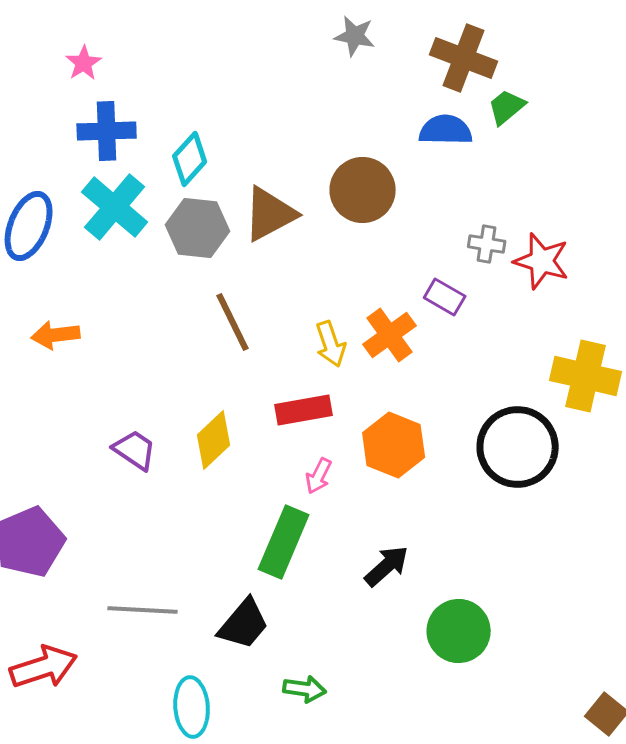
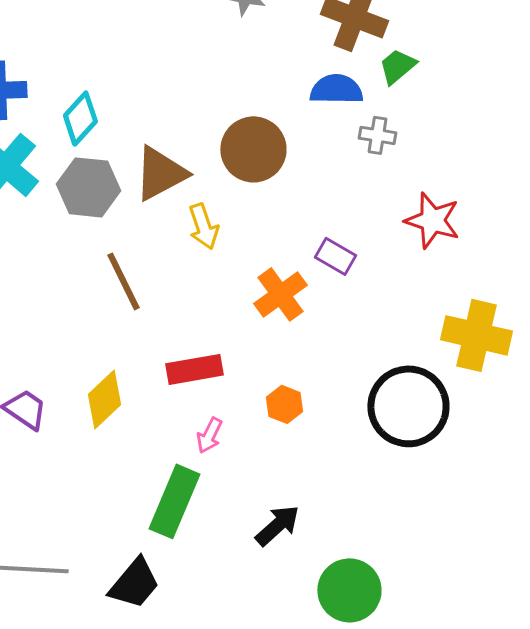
gray cross: (487, 244) -> (377, 135), moved
yellow arrow: (331, 344) -> (203, 226), moved
orange hexagon: (394, 445) -> (284, 404), size x0.6

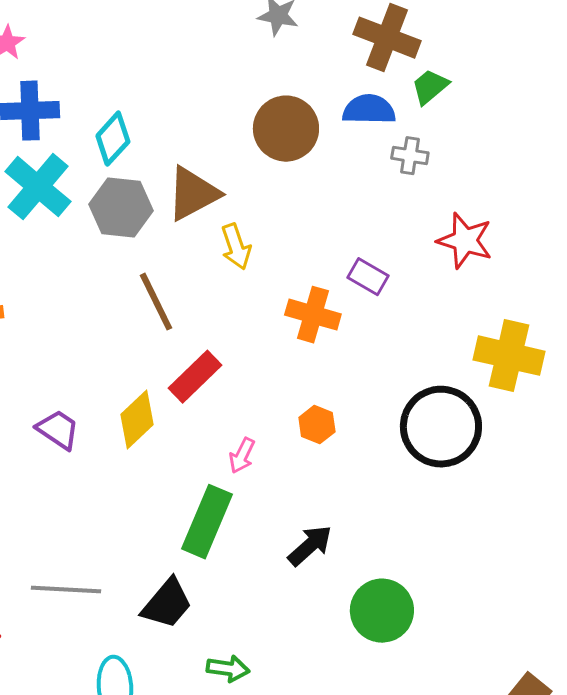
brown circle: (253, 149) -> (286, 129), moved
orange cross: (280, 294) -> (313, 315), turned -38
red rectangle: (194, 369) -> (195, 377), moved, turned -34

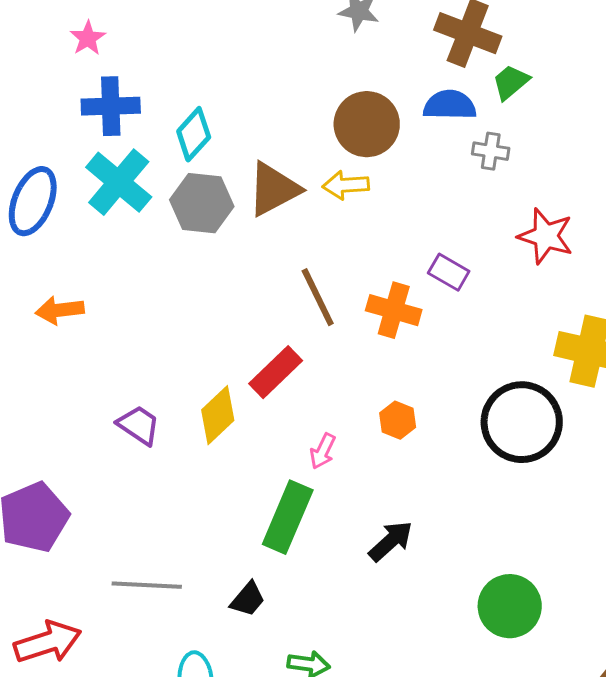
yellow arrow: (236, 247) -> (346, 185), moved, turned 105
brown line: (156, 302) -> (318, 297), moved
black trapezoid: (167, 604) -> (248, 599), size x0.7
green circle: (382, 611) -> (510, 606), moved

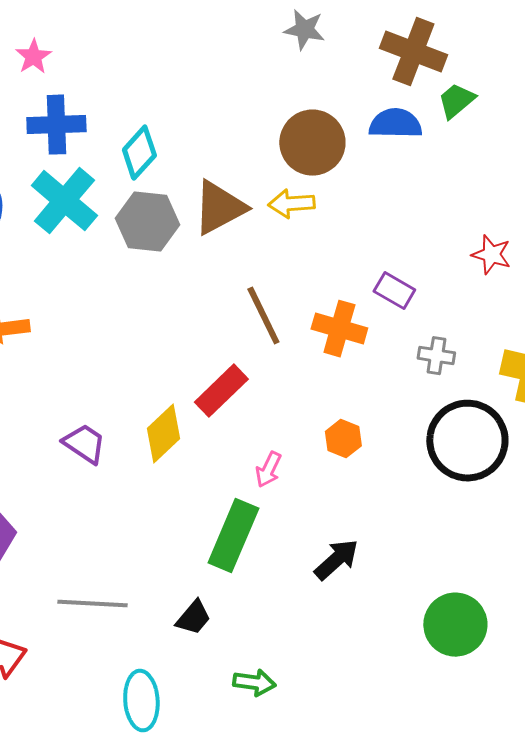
gray cross: (491, 151) -> (436, 356), moved
red star: (546, 236) -> (491, 255), size x0.7

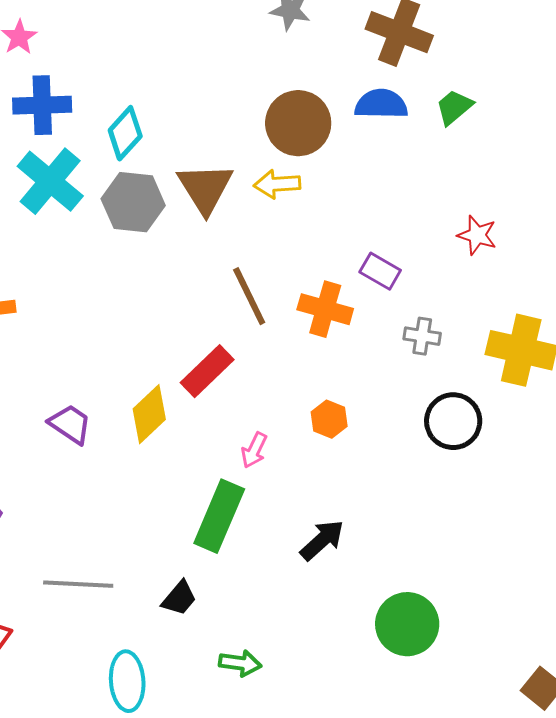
green trapezoid: (456, 101) -> (454, 107), moved
brown triangle: (219, 208) -> (205, 188), turned -34
black circle: (467, 441) -> (453, 421), size x0.7
green circle: (455, 625) -> (407, 624), moved

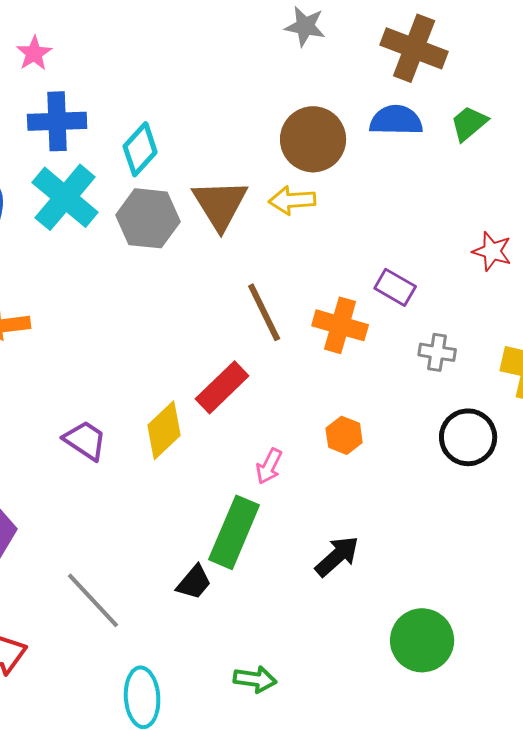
gray line: (78, 584) -> (93, 600), turned 44
black trapezoid: (179, 598) -> (194, 582), moved

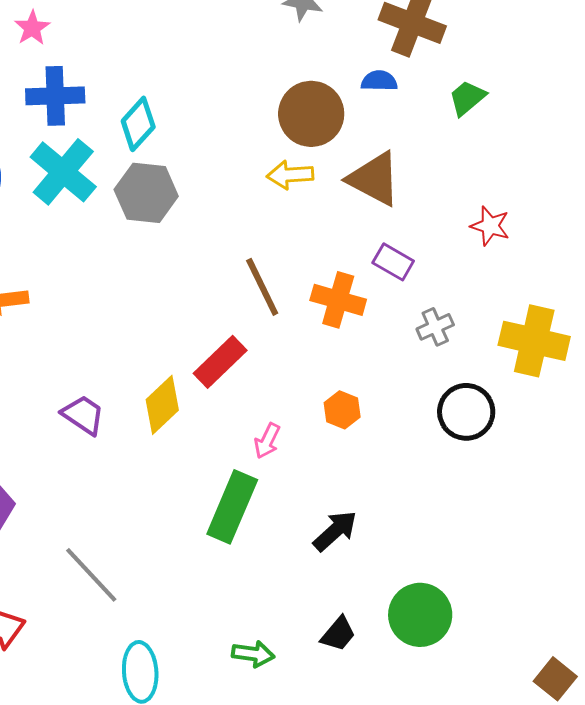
blue semicircle: (396, 120) -> (379, 81), moved, size x0.7
brown triangle: (220, 204) -> (374, 179), moved, turned -30
gray cross: (437, 352) -> (435, 327), turned -33
black trapezoid: (194, 582) -> (338, 634), moved

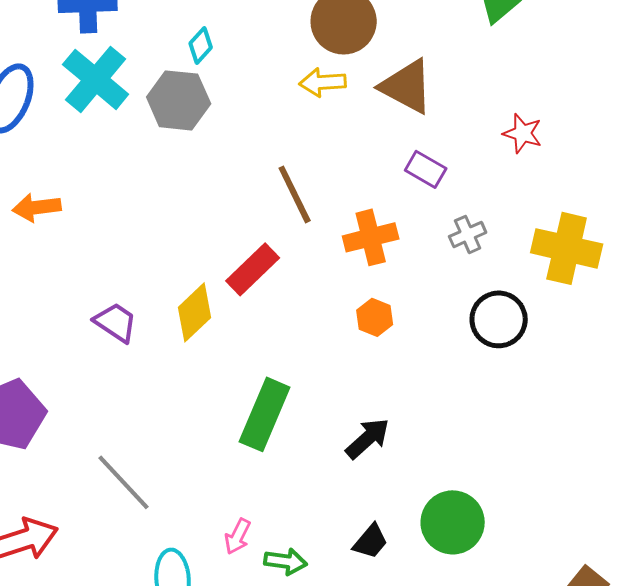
cyan diamond: (138, 124) -> (201, 45), moved, size x0.7
orange cross: (338, 300) -> (371, 237), moved, turned -30
pink arrow: (267, 441) -> (238, 536), moved

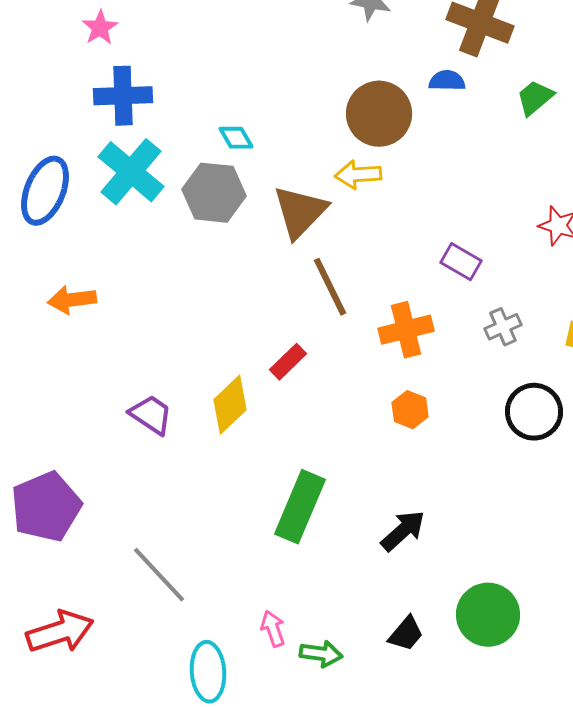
cyan diamond: (201, 45) -> (236, 138), turned -72
brown triangle: (407, 86) -> (300, 212), moved, turned 46
red rectangle: (253, 269) -> (288, 362), size x0.7
pink arrow: (238, 536) -> (273, 629), turned 135

